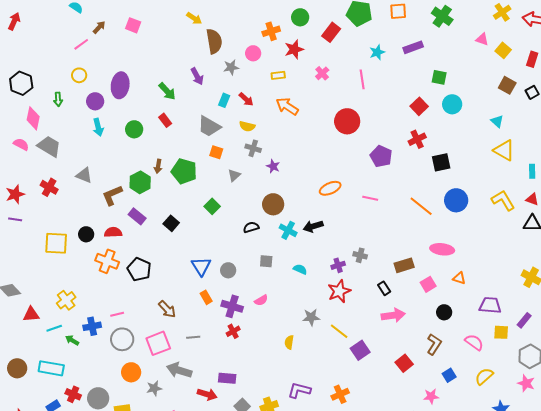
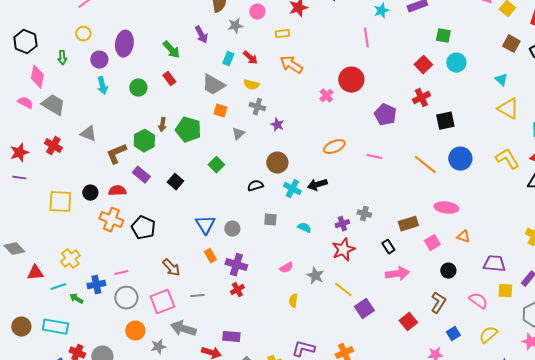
pink cross: (322, 73) -> (326, 96), moved
pink semicircle: (261, 300) -> (286, 268), moved
gray star: (311, 317) -> (315, 276), turned 30

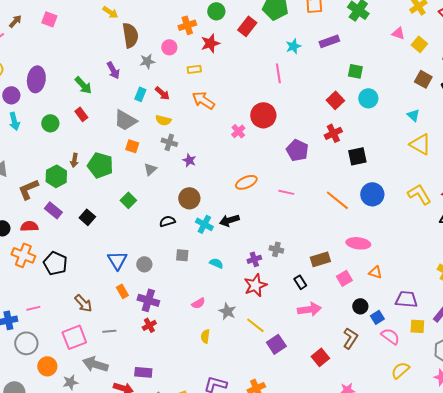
gray circle: (126, 298) -> (26, 343), moved
blue square: (453, 334) -> (377, 317), moved

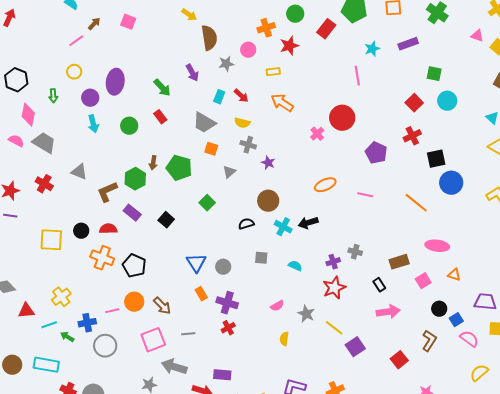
blue circle: (372, 194) -> (451, 183), moved
orange circle: (47, 366) -> (134, 302), moved

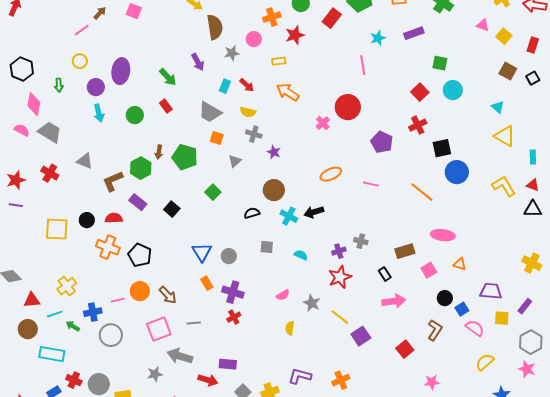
brown circle: (12, 365) -> (28, 329), moved

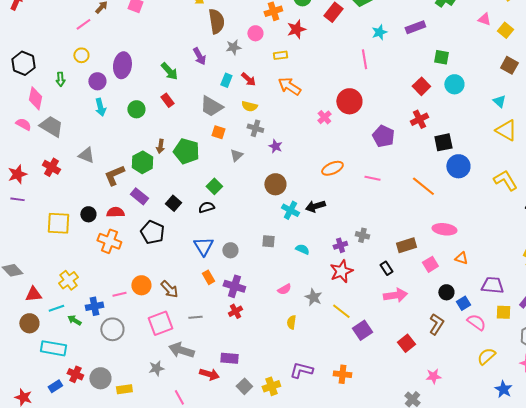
black semicircle: (252, 213) -> (206, 207), moved
black pentagon: (140, 255) -> (152, 232), moved
orange cross: (341, 380) -> (342, 374), turned 30

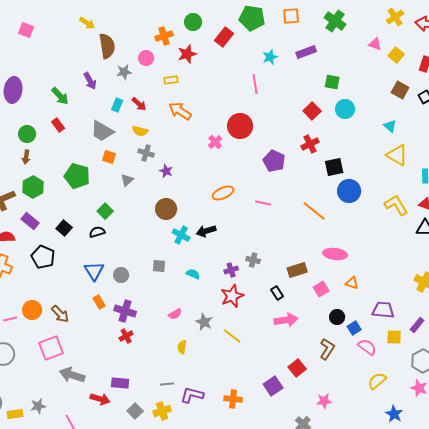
brown arrow: (160, 146) -> (26, 157), moved
gray line: (195, 317) -> (167, 384), moved
purple square: (362, 330) -> (273, 386), moved
gray star: (156, 368) -> (38, 406), moved

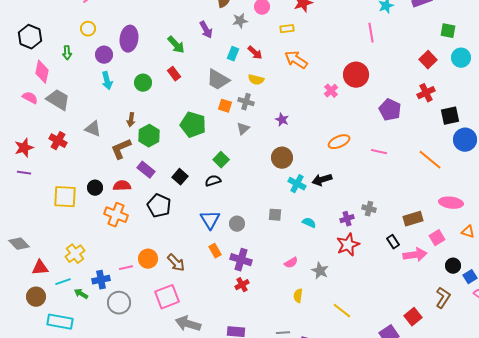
gray cross: (146, 153) -> (246, 102), moved
brown arrow: (26, 157) -> (131, 120), moved
pink arrow: (286, 320) -> (415, 255), moved
yellow line: (232, 336) -> (342, 311), moved

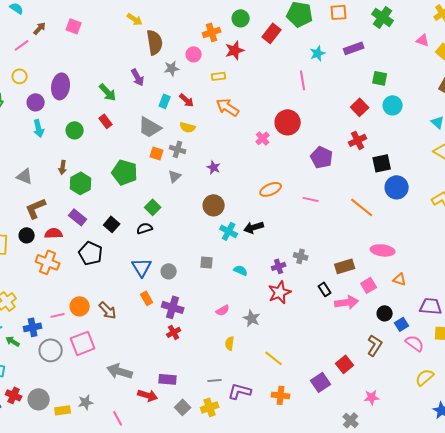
brown L-shape: (121, 149) -> (36, 208), moved
pink square: (167, 297) -> (83, 343), moved

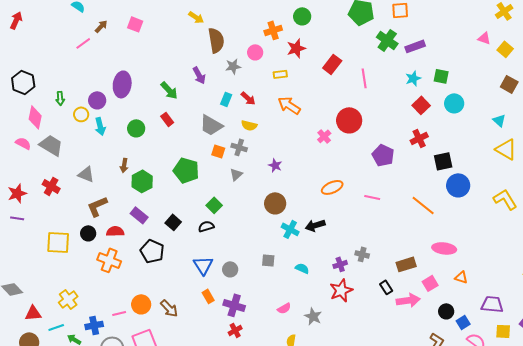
green cross: (383, 17) -> (387, 40), moved
red rectangle: (272, 33) -> (332, 64), moved
cyan star: (318, 53) -> (413, 78), moved
yellow circle: (20, 76) -> (81, 114), moved

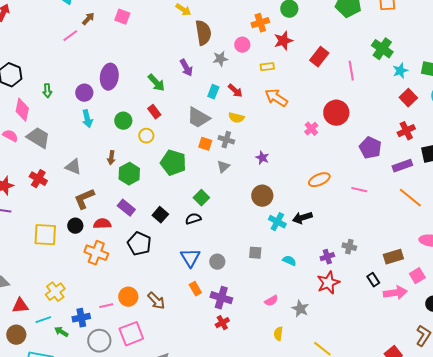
green cross: (387, 40) -> (382, 49), moved
purple rectangle: (415, 46) -> (402, 166), moved
yellow circle: (81, 114) -> (146, 136), moved

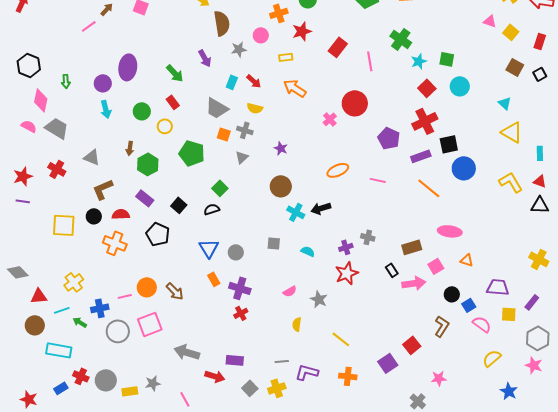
red cross: (406, 131) -> (425, 121), size x1.4

